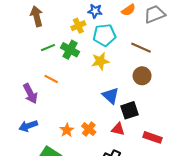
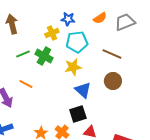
blue triangle: (111, 96) -> (83, 90), moved
black square: (130, 110) -> (78, 114), moved

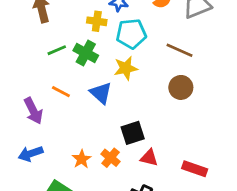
yellow cross: (52, 33) -> (97, 21), turned 32
blue triangle: (83, 90) -> (101, 93), moved

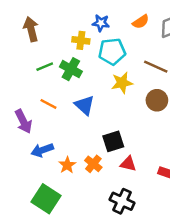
yellow star: (126, 68) -> (122, 83), moved
blue arrow: (31, 154) -> (42, 150), moved

